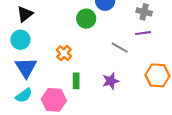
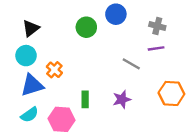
green circle: (86, 19) -> (86, 27), moved
orange cross: (64, 53) -> (54, 70), moved
blue triangle: (26, 68) -> (32, 85), turned 45

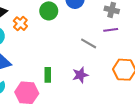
orange cross: (54, 70) -> (20, 24), moved

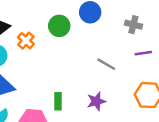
purple line: (111, 30) -> (143, 53), moved

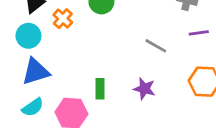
purple star: (96, 101) -> (144, 89), turned 30

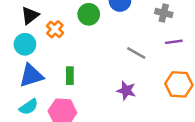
green rectangle: (100, 89) -> (70, 76), moved

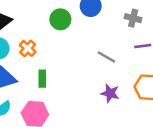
orange cross: (55, 29) -> (28, 48), moved
purple star: (126, 91) -> (110, 93), moved

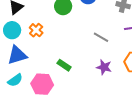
green rectangle: (42, 79) -> (64, 65), moved, turned -56

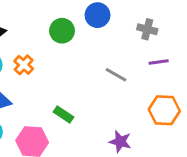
purple star: (104, 67) -> (120, 142), moved

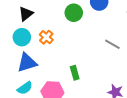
green rectangle: (63, 115) -> (75, 73), turned 40

